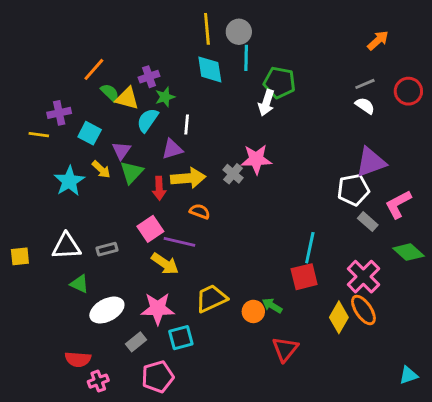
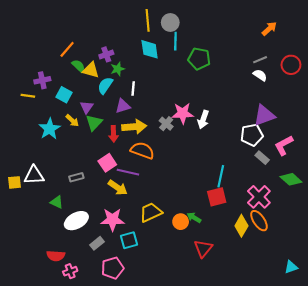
white arrow: (266, 103) -> (203, 119), moved
orange semicircle: (200, 211) -> (142, 150), size x1.6
white triangle: (66, 246) -> (34, 175), moved

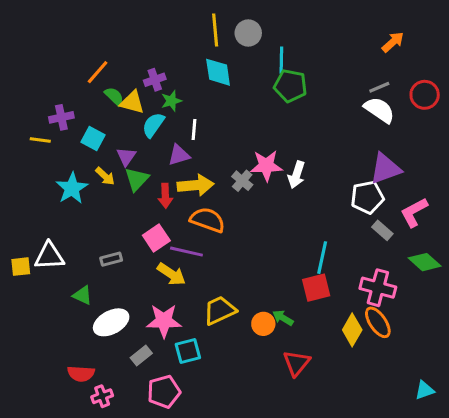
cyan line: (175, 41) -> (281, 60), moved
white semicircle: (260, 75) -> (379, 110), size x1.5
pink cross: (259, 197) -> (378, 288), turned -30

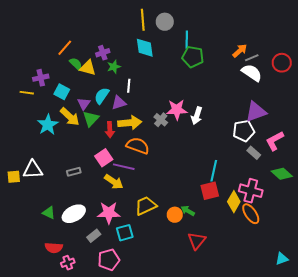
orange arrow: (393, 42) -> (240, 51), moved
cyan semicircle: (153, 125) -> (102, 96), moved
yellow arrow: (105, 176) -> (70, 117), size x1.5
green triangle: (82, 295) -> (49, 213), moved
yellow diamond: (352, 330) -> (234, 202), moved

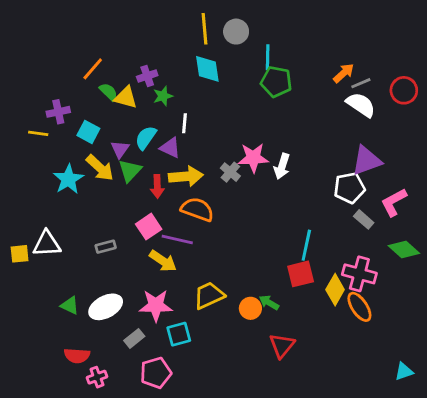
purple triangle: (119, 103) -> (170, 148), turned 42

